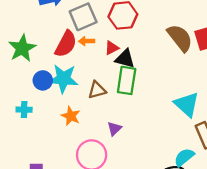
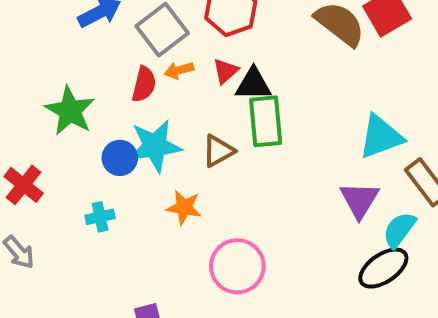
red semicircle: (66, 44) -> (144, 84), size x0.7
cyan triangle: (187, 104) -> (381, 137), turned -48
purple triangle: (114, 129) -> (359, 200), moved, size x1.5

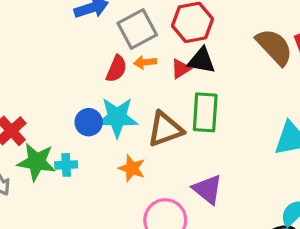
black triangle: (253, 84) -> (202, 60), moved
green star: (70, 111) -> (36, 162), moved, turned -30
brown triangle: (218, 151) -> (165, 129), size x1.4
purple triangle: (359, 200) -> (208, 189), moved, turned -32

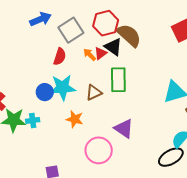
brown semicircle: (274, 47) -> (129, 35), moved
black triangle: (202, 60) -> (113, 47), turned 30
orange arrow: (145, 62) -> (90, 55), moved, turned 56
brown triangle: (165, 129) -> (94, 93), size x0.7

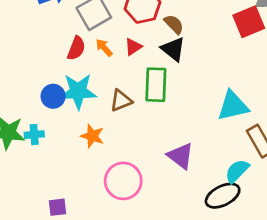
brown semicircle: (129, 35) -> (174, 24), size x0.6
black triangle: (113, 47) -> (173, 49), moved
orange arrow: (90, 55) -> (104, 48), moved
purple triangle: (124, 129) -> (181, 156), moved

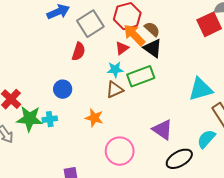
orange arrow: (104, 48) -> (134, 35), moved, size x1.6
green rectangle: (156, 85) -> (141, 76), turned 70
cyan star: (78, 91) -> (115, 69), moved, size x0.6
black ellipse: (223, 196) -> (179, 159), moved

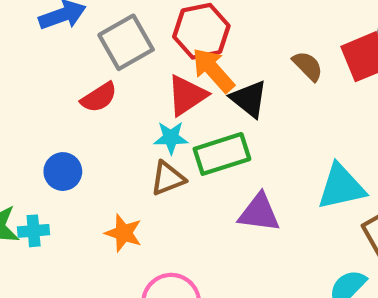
brown semicircle: (152, 29) -> (308, 66), moved
red triangle: (122, 48) -> (187, 95), size x1.5
red semicircle: (79, 51) -> (99, 97), turned 36
purple triangle: (162, 130) -> (259, 213), moved, turned -30

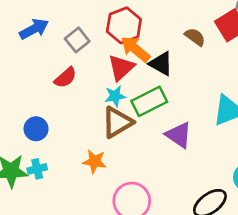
gray square: (126, 42) -> (77, 40), size x0.7
blue circle: (63, 172) -> (36, 129), moved
brown triangle: (168, 178) -> (117, 122), size x1.4
purple triangle: (259, 213) -> (179, 135), turned 36

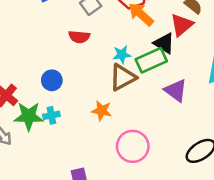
black triangle: (161, 64) -> (164, 43), moved
red triangle: (121, 67) -> (182, 25), moved
red semicircle: (65, 78) -> (79, 37), turned 45

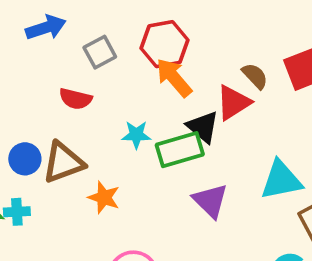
brown triangle: (123, 77) -> (63, 163), moved
orange star: (102, 111) -> (104, 198), moved

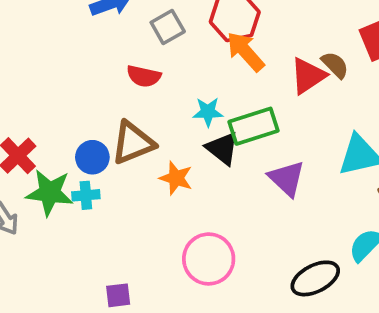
brown semicircle: (255, 76) -> (335, 65), moved
black triangle: (203, 127) -> (222, 148), moved
blue circle: (25, 159) -> (92, 157), moved

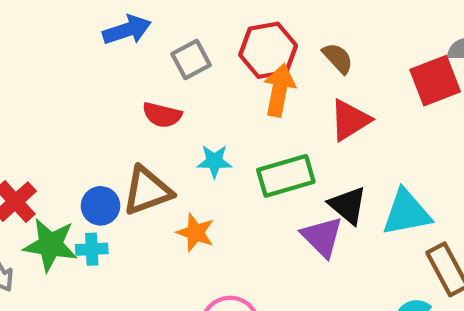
orange arrow: (245, 52) -> (279, 90), turned 51
brown semicircle: (335, 65) -> (338, 58), moved
cyan star: (208, 112) -> (214, 161), moved
black triangle: (222, 148) -> (348, 205), moved

